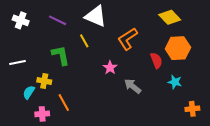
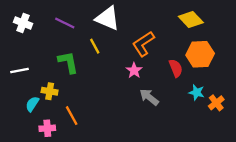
pink star: (110, 68) -> (134, 70), moved
orange cross: (192, 109) -> (216, 103), moved, turned -32

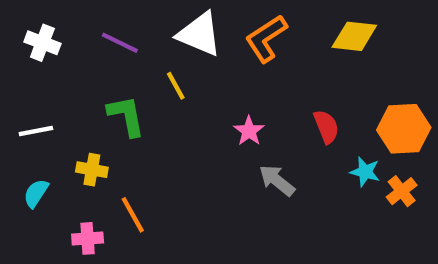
yellow diamond: (191, 20) -> (354, 36), turned -40
orange L-shape: (143, 44) -> (266, 38), moved
orange hexagon: (200, 54) -> (404, 129), moved
cyan semicircle: (32, 104) -> (36, 193), moved

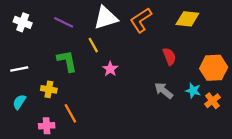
white triangle: (199, 34) -> (106, 18), turned -40
red semicircle: (326, 127) -> (169, 56), moved
pink star: (249, 131) -> (110, 69), moved
gray arrow: (277, 180) -> (164, 91), moved

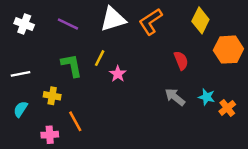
yellow diamond: (187, 19) -> (200, 20), turned -70
yellow line: (93, 45) -> (100, 58), moved, turned 56
orange hexagon: (214, 68) -> (228, 50), moved

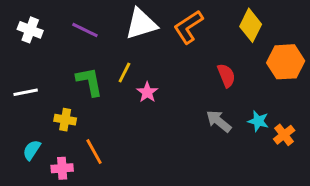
cyan semicircle: (21, 109) -> (32, 150), moved

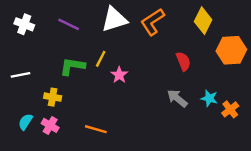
green L-shape: (89, 82) -> (72, 66), turned -70
orange line: (94, 152) -> (96, 129), moved, turned -45
pink cross: (62, 168) -> (50, 125), moved, turned 35

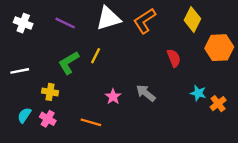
green L-shape: (72, 66) -> (69, 63), turned -40
pink star: (119, 75) -> (113, 97), moved
gray arrow: (177, 98) -> (146, 93), moved

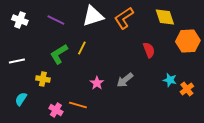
yellow diamond: (192, 20) -> (165, 17), turned -45
gray arrow: (146, 93) -> (125, 80), turned -78
pink cross: (48, 119) -> (56, 110), moved

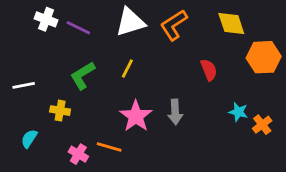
white cross: (20, 20) -> (46, 19), moved
yellow line: (82, 48) -> (127, 68), moved
gray arrow: (125, 80) -> (175, 112), turned -54
pink star: (97, 83) -> (136, 116), size x1.6

